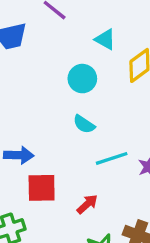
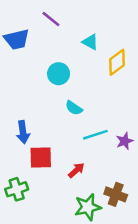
cyan circle: (82, 79) -> (59, 74), moved
blue arrow: (19, 155) -> (23, 132), turned 80

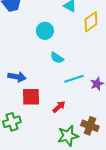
blue arrow: (23, 132) -> (17, 77), turned -72

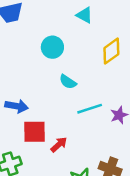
yellow diamond: (91, 22) -> (111, 51), moved
red arrow: (59, 107) -> (59, 145), moved

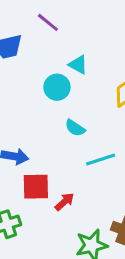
cyan triangle: (84, 15) -> (78, 65), moved

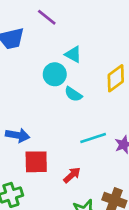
cyan semicircle: (75, 128) -> (73, 94), moved
red arrow: (65, 202) -> (72, 175), moved

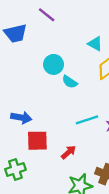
cyan triangle: (73, 54) -> (95, 44), moved

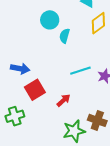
cyan semicircle: (70, 82) -> (65, 36), turned 72
red square: (37, 141) -> (35, 90), turned -30

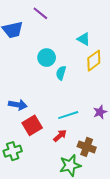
cyan line: (80, 71) -> (68, 115), moved
brown cross: (97, 120) -> (87, 147), moved

